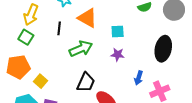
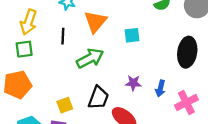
orange triangle: (87, 18) -> (95, 22), turned 45
green square: (26, 37) -> (24, 49), turned -35
purple star: (118, 55) -> (133, 83), moved
yellow square: (41, 81) -> (65, 105), moved, turned 32

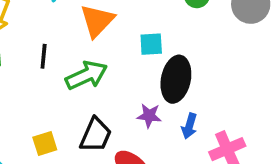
black line: (63, 36) -> (44, 56), moved
black ellipse: (187, 52) -> (176, 79), moved

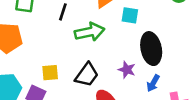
cyan square: (151, 44) -> (130, 15), moved
black ellipse: (176, 79) -> (151, 49), turned -36

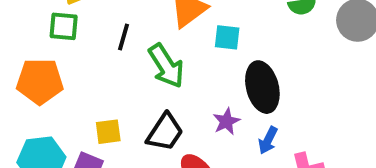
green arrow: (90, 32) -> (166, 66), turned 72
purple star: (127, 70) -> (226, 121), turned 30

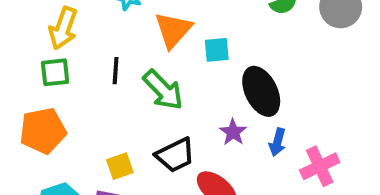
black trapezoid: (165, 132) -> (175, 155), turned 42

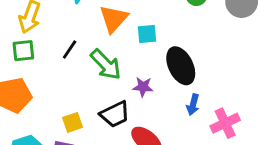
black line: (116, 71) -> (70, 50), turned 30
purple star: (233, 132) -> (143, 87), moved, turned -30

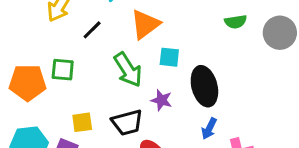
cyan square: (147, 34) -> (169, 57), moved
black line: (70, 50) -> (92, 30), moved
green square: (23, 51) -> (63, 70), moved

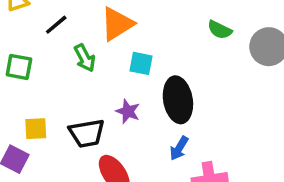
green semicircle: (236, 22) -> (220, 30), turned 30
green arrow: (128, 70) -> (85, 58), moved, size x0.7

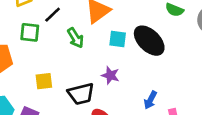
green square: (19, 67) -> (30, 32), moved
black ellipse: (178, 100) -> (149, 41), moved, turned -32
yellow square: (36, 129) -> (44, 81), moved

